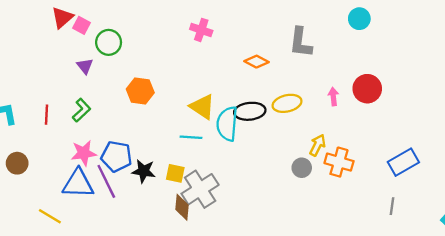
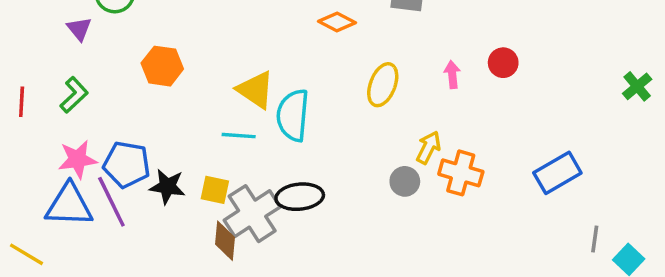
red circle: (367, 89) -> (503, 63), size x0.7
yellow ellipse: (287, 103) -> (383, 85), turned -56
black ellipse: (250, 111) -> (300, 197), moved
gray line: (392, 206) -> (595, 239), moved

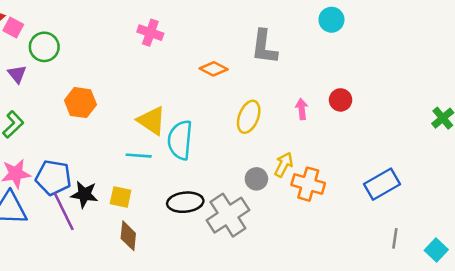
gray circle: (405, 181) -> (256, 179), moved
purple line: (111, 202) -> (64, 211), moved
gray cross: (252, 214) -> (228, 215), moved
gray line: (595, 239) -> (395, 238), moved

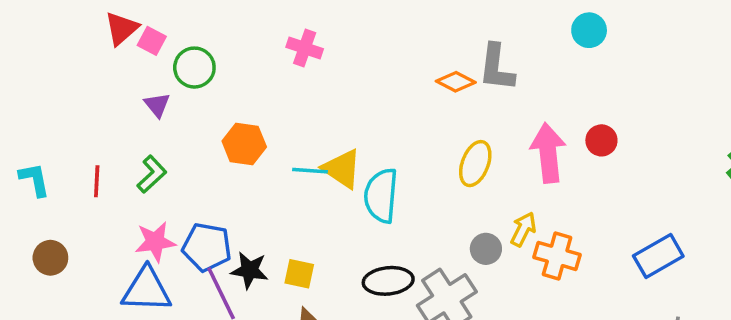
pink cross: (150, 33) -> (305, 48), moved
orange diamond: (214, 69) -> (456, 82), moved
pink arrow: (302, 109) -> (548, 153), size x2.0
cyan line: (139, 156) -> (310, 171), moved

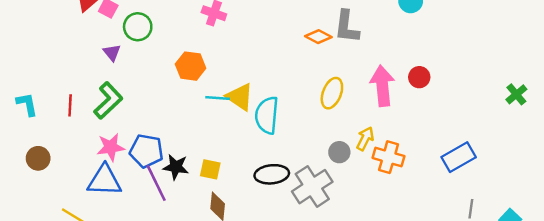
orange hexagon: (244, 144) -> (191, 66), moved
green L-shape: (152, 174) -> (108, 101), size x1.4

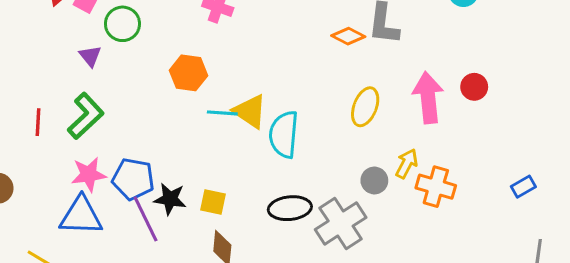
blue rectangle: (459, 157) -> (523, 187), size x0.6

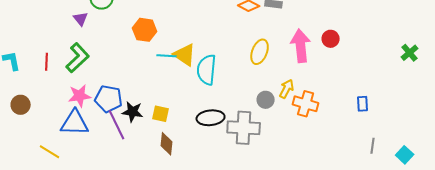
blue rectangle: (523, 187) -> (363, 104), turned -63
gray cross: (341, 224) -> (244, 128), turned 36

